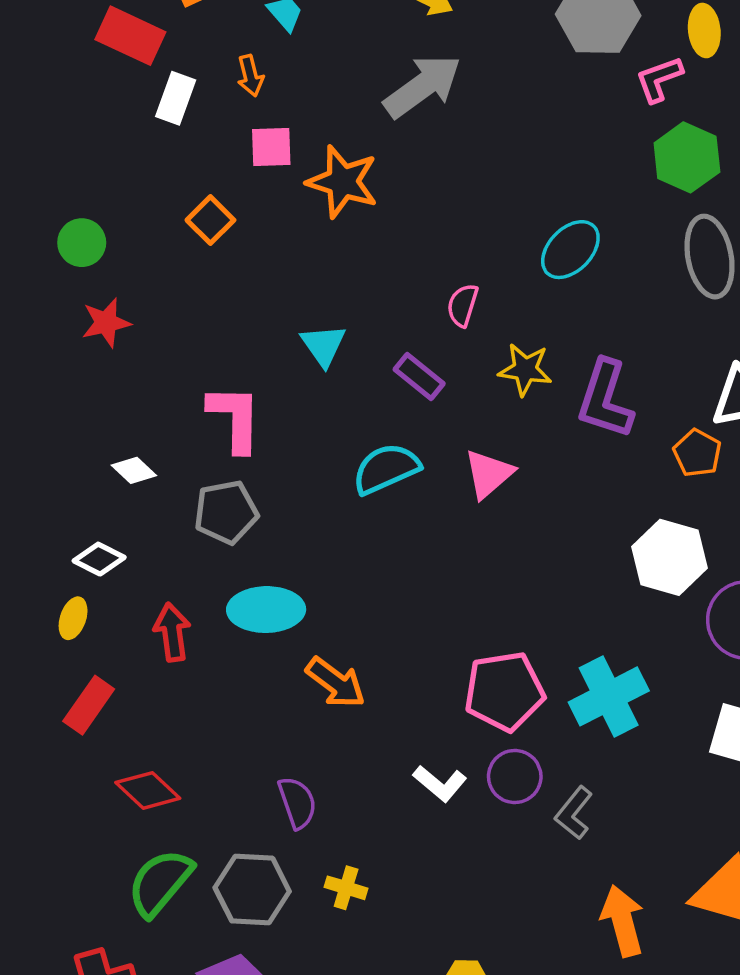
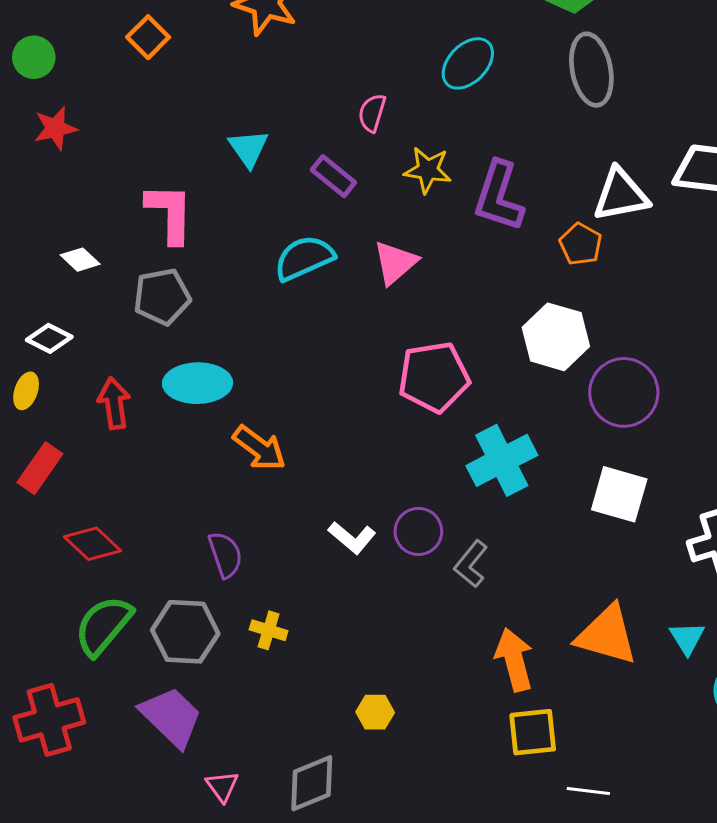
pink pentagon: (504, 691) -> (434, 377), moved

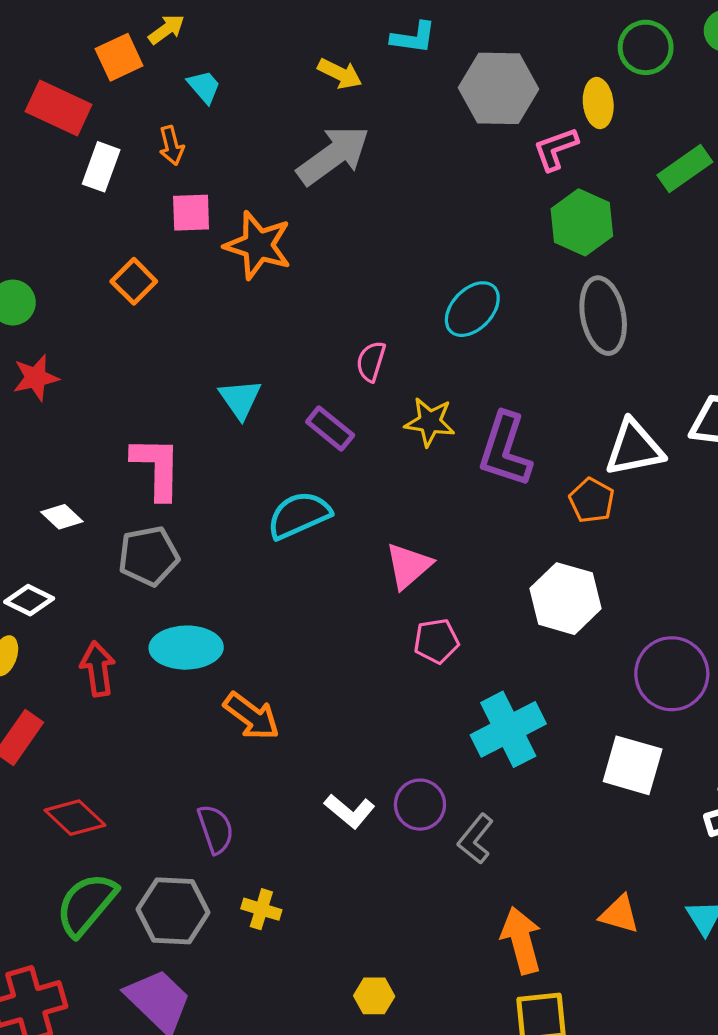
pink triangle: (395, 263) -> (409, 566), moved
pink pentagon: (434, 377) -> (436, 641), size x0.6
purple circle: (624, 392) -> (672, 674), moved
orange triangle: (607, 635) -> (619, 914), size x0.6

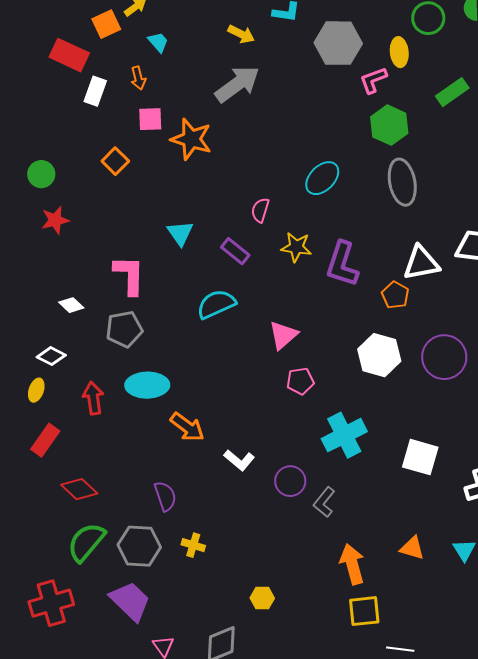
purple circle: (672, 674) -> (444, 357), moved
white L-shape: (350, 811) -> (239, 460), moved

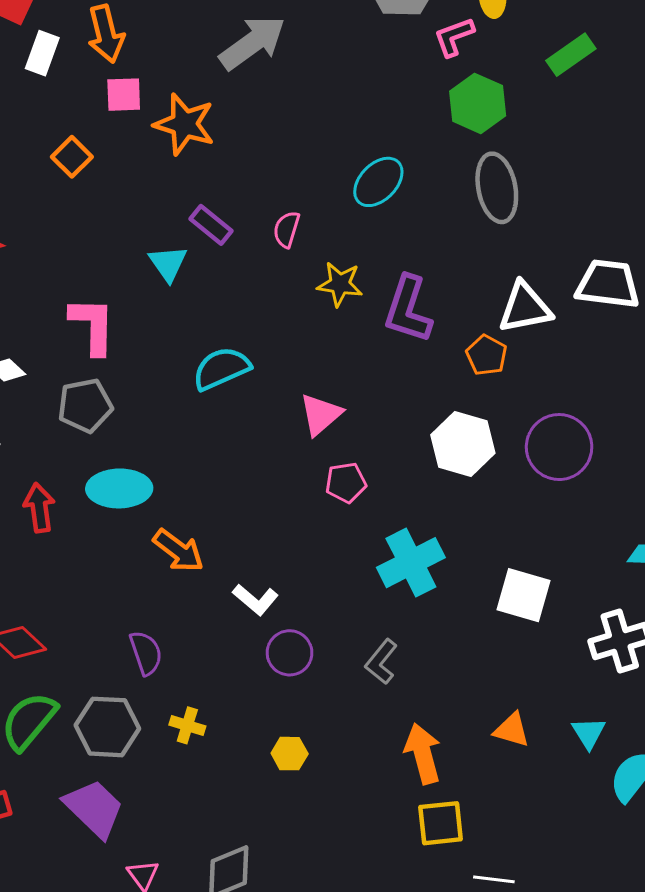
orange arrow: (138, 78) -> (106, 34), size x1.6
purple rectangle: (235, 251) -> (211, 225), moved
purple circle: (290, 481) -> (290, 653), moved
yellow hexagon: (262, 598) -> (290, 754), moved

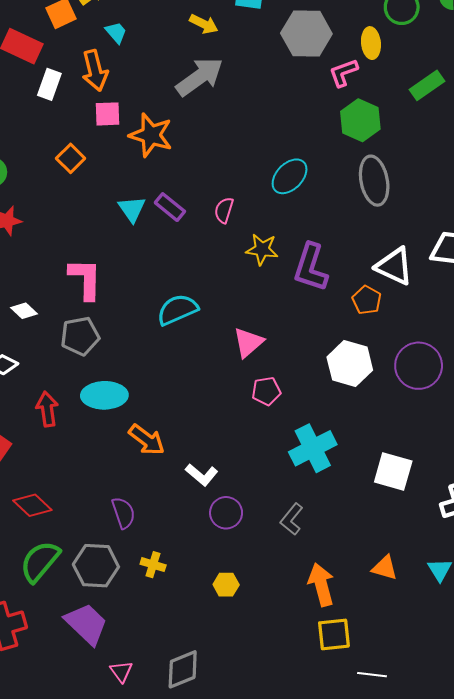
cyan triangle: (168, 263) -> (132, 209), moved
white triangle: (525, 308) -> (394, 266), turned 36

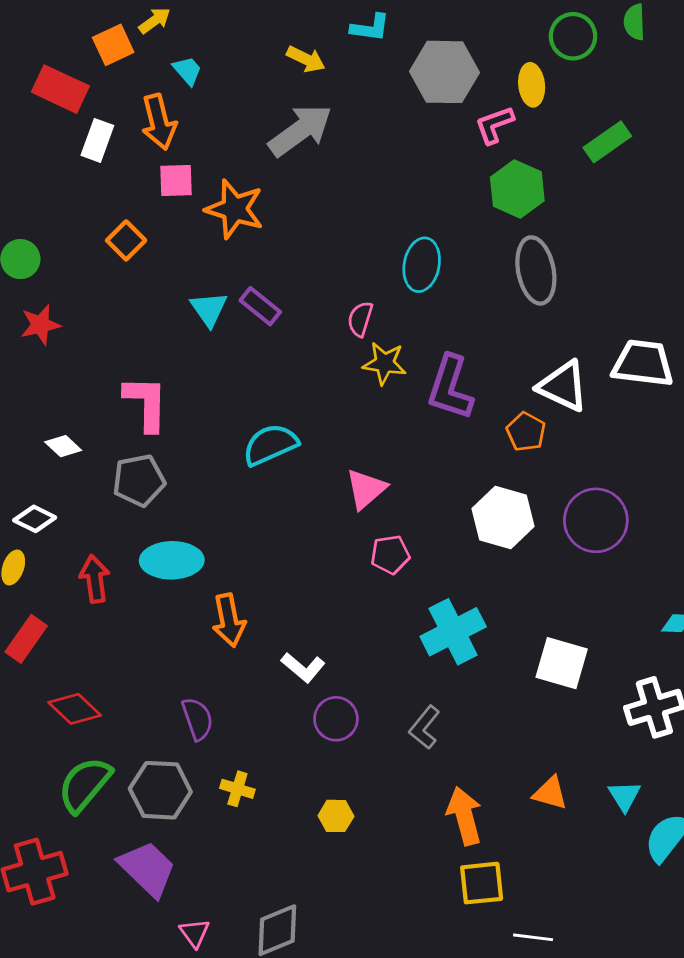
cyan ellipse: (290, 176) -> (422, 265), turned -33
pink semicircle: (224, 210) -> (360, 319), moved
orange arrow: (147, 440) -> (229, 620), turned 42

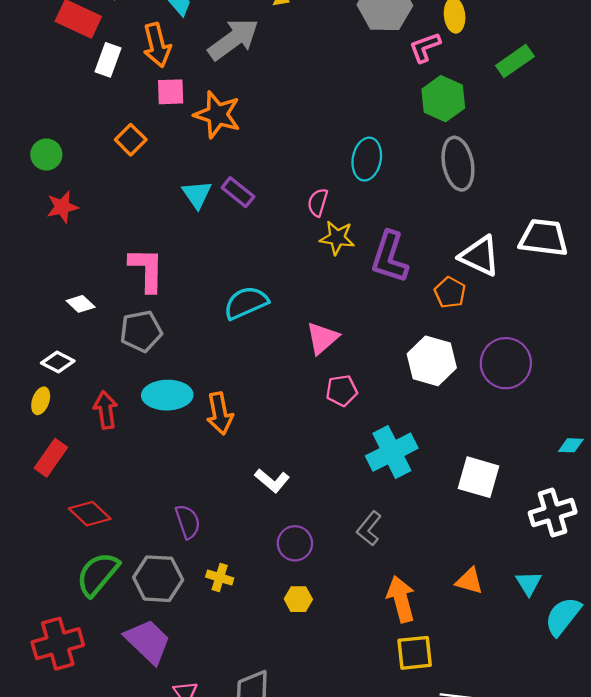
gray arrow: (300, 130) -> (233, 39), moved
orange arrow: (229, 620) -> (220, 413), moved
purple circle: (336, 719) -> (295, 543), moved

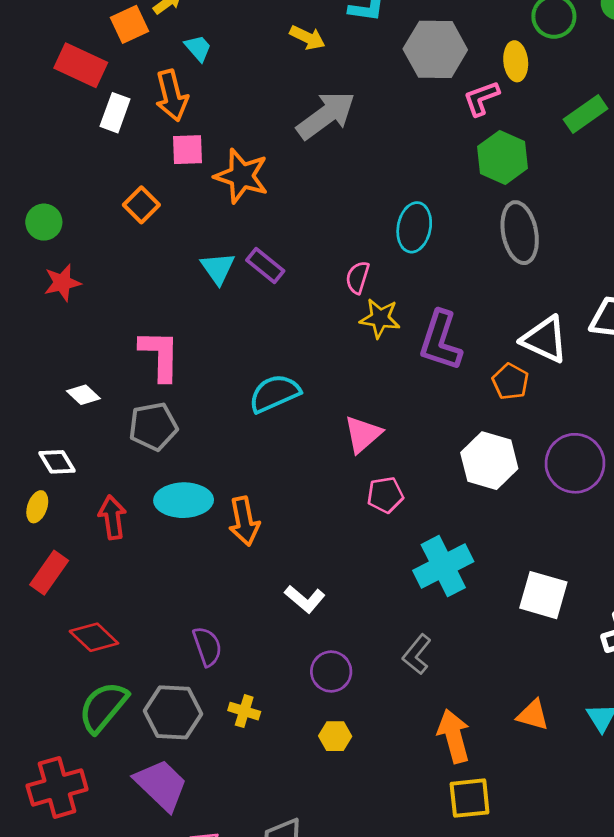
gray arrow: (233, 39) -> (326, 115), moved
white diamond: (58, 362) -> (57, 462), turned 32

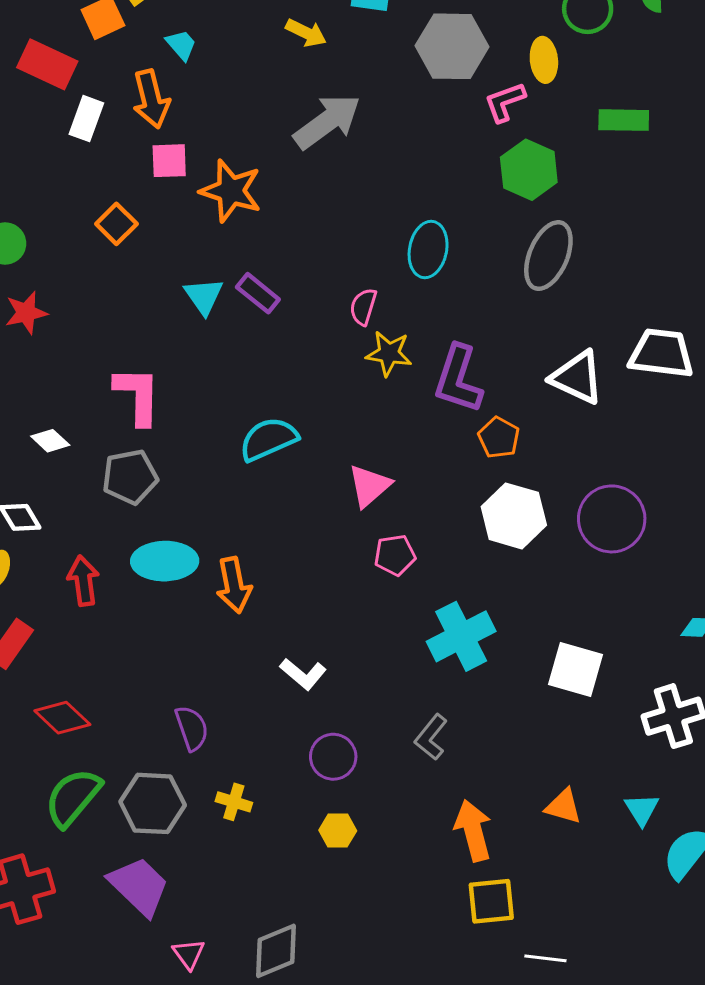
green rectangle: (586, 114) -> (624, 120), turned 36
gray ellipse: (520, 233) -> (548, 256), turned 34
orange pentagon: (510, 382) -> (499, 438), moved

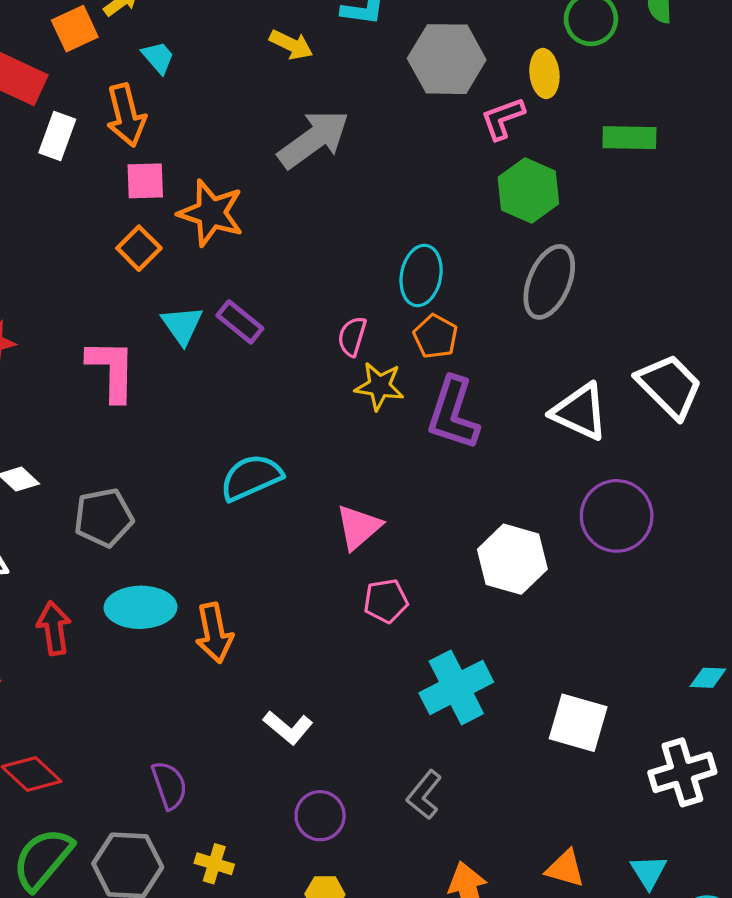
orange square: (116, 224) -> (139, 248), moved
white trapezoid: (661, 353) -> (669, 386), turned 38
pink L-shape: (138, 396) -> (112, 370), moved
orange pentagon: (499, 438) -> (435, 336), moved
purple circle: (612, 519) -> (617, 516), moved

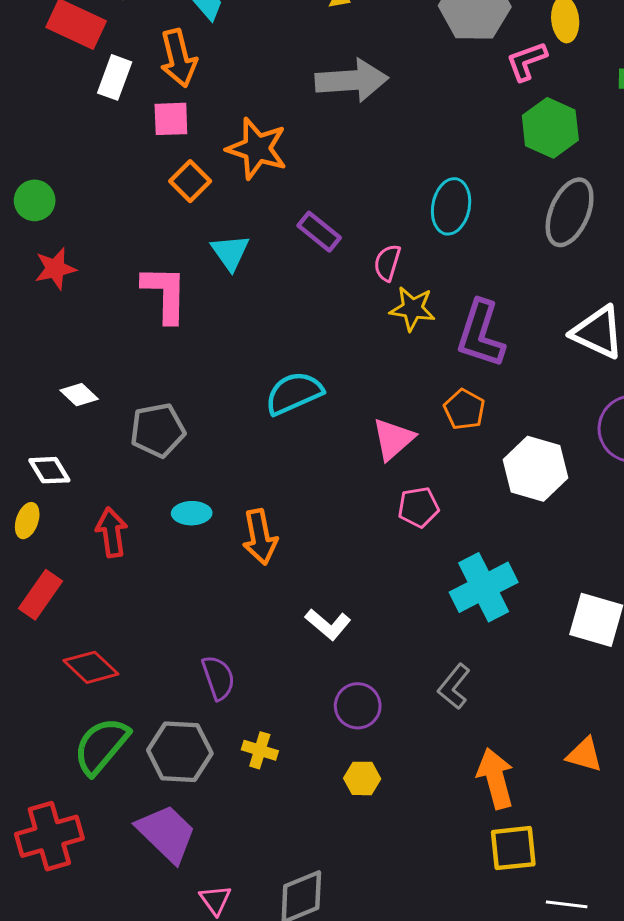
gray arrow: (314, 139) -> (352, 80), turned 32
pink square: (145, 181) -> (171, 119), moved
purple rectangle: (240, 322) -> (319, 232), moved
orange pentagon: (435, 336) -> (464, 409), moved
cyan ellipse: (141, 607) -> (192, 513), size x0.6

